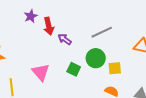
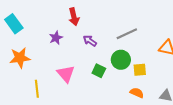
purple star: (31, 16) -> (56, 38), moved
red arrow: (49, 26) -> (74, 17), moved

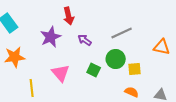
purple star: (56, 38) -> (51, 37), size x1.5

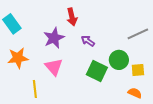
gray line: (122, 33) -> (138, 34), moved
green square: (94, 70) -> (97, 71), size x1.5
pink triangle: (61, 73) -> (54, 67), moved

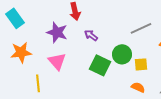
purple star: (54, 38) -> (57, 32), turned -30

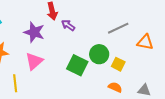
purple arrow: (91, 35) -> (68, 25), moved
pink triangle: (57, 61) -> (34, 61), turned 30
yellow square: (141, 64) -> (118, 64), turned 32

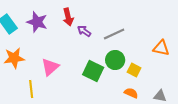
gray line: (118, 28) -> (114, 34), moved
purple star: (34, 32) -> (37, 22), moved

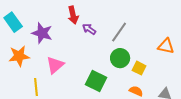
purple star: (37, 22) -> (42, 33), moved
gray line: (114, 34) -> (119, 32), turned -30
green square: (93, 71) -> (96, 81), moved

